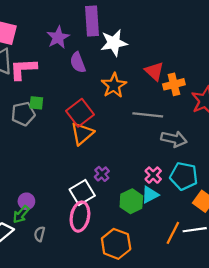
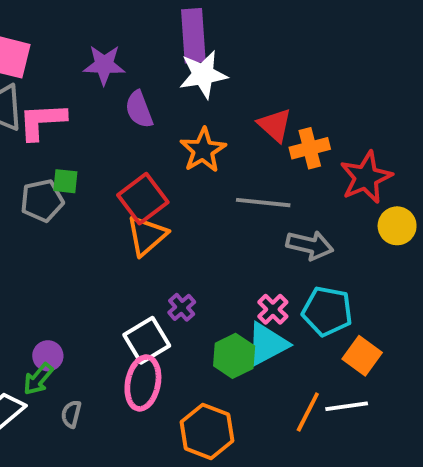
purple rectangle: (92, 21) -> (193, 36), moved
purple star: (58, 37) -> (104, 65), turned 30
cyan triangle: (150, 195) -> (267, 344), size x1.4

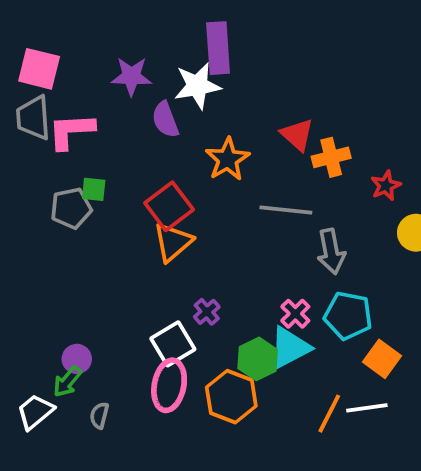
white star: (203, 75) -> (197, 86), moved
red star: (366, 177) -> (386, 186), size x0.6
gray arrow: (310, 245) -> (331, 252), turned 66
orange hexagon: (207, 431) -> (231, 397), moved

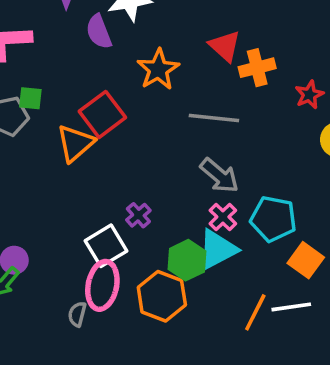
orange triangle: (173, 242) -> (75, 143), moved
gray arrow: (331, 252) -> (219, 176), moved, turned -39
gray semicircle: (99, 415) -> (77, 314), moved

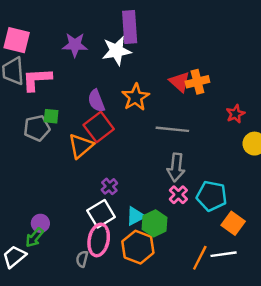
purple semicircle: (99, 32) -> (96, 101), moved
orange cross: (257, 68) -> (197, 82), moved
gray arrow: (219, 176) -> (176, 167), turned 56
purple cross: (138, 215) -> (109, 186), moved
cyan triangle: (218, 249) -> (136, 216), moved, size x0.7

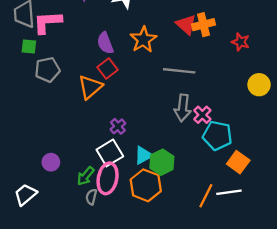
red star: (235, 114) -> (241, 42), moved, turned -30
green square: (51, 116) -> (29, 47), moved
red square: (99, 127) -> (108, 69), size x0.7
pink cross: (178, 195) -> (202, 115), moved
green arrow: (34, 238) -> (86, 176), moved

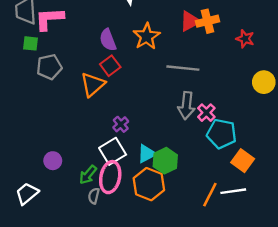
red triangle: (186, 25) -> (190, 21), turned 50

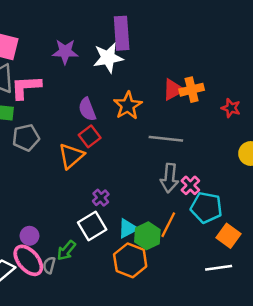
pink ellipse: (110, 177) -> (28, 260), moved, turned -52
orange line: (210, 195) -> (168, 225), moved
gray semicircle: (94, 196) -> (49, 265), moved

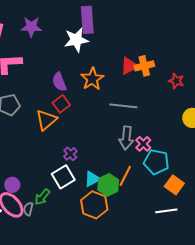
purple star: (65, 52) -> (31, 27), moved

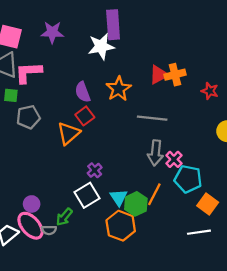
cyan triangle: (92, 179) -> (119, 197), turned -36
gray semicircle: (28, 209) -> (49, 230), turned -104

